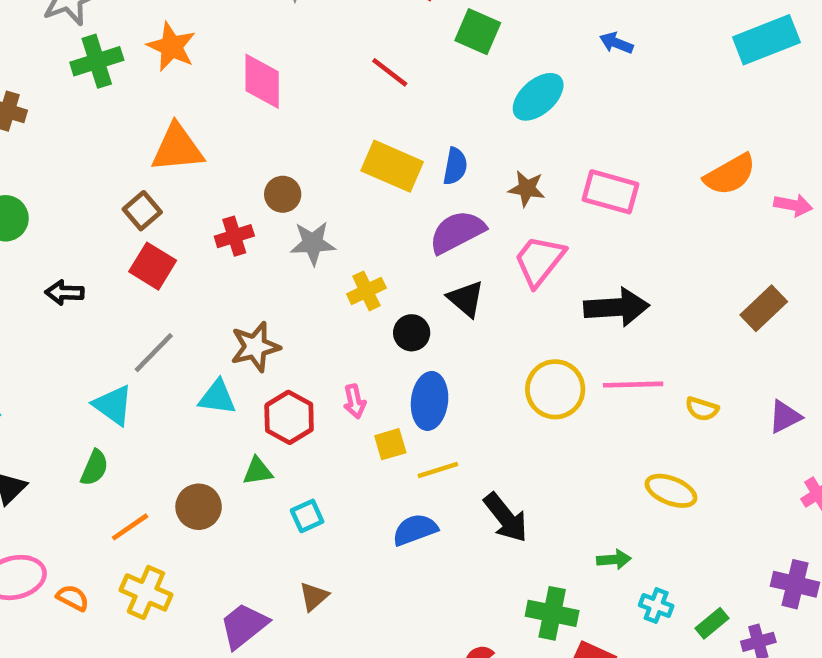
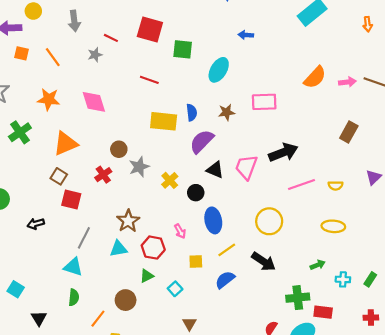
green cross: (97, 61) -> (20, 132), moved
pink trapezoid: (539, 261) -> (246, 167), moved
yellow circle: (555, 389) -> (269, 221), moved
yellow square: (390, 444) -> (196, 261), moved, turned 32

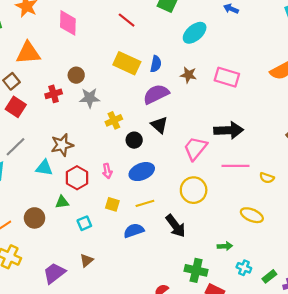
pink trapezoid: (246, 167) -> (195, 148), moved
blue ellipse: (213, 220) -> (142, 172), turned 60

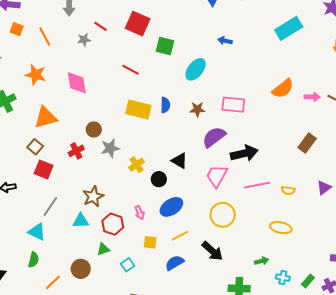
purple semicircle: (156, 94) -> (214, 137), moved

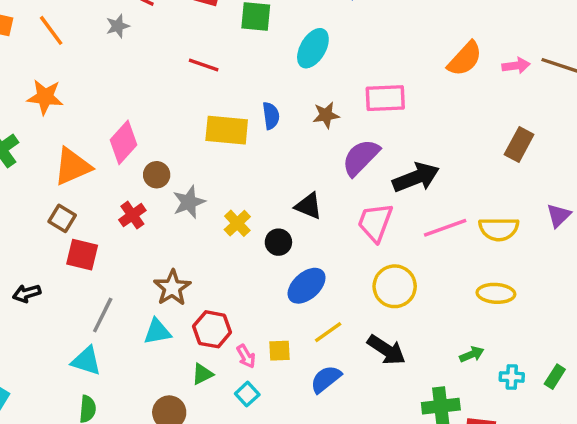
pink diamond: (77, 83) -> (124, 142), moved, turned 60
yellow semicircle: (288, 190) -> (499, 229), size x1.6
pink arrow: (140, 213) -> (246, 356), moved

